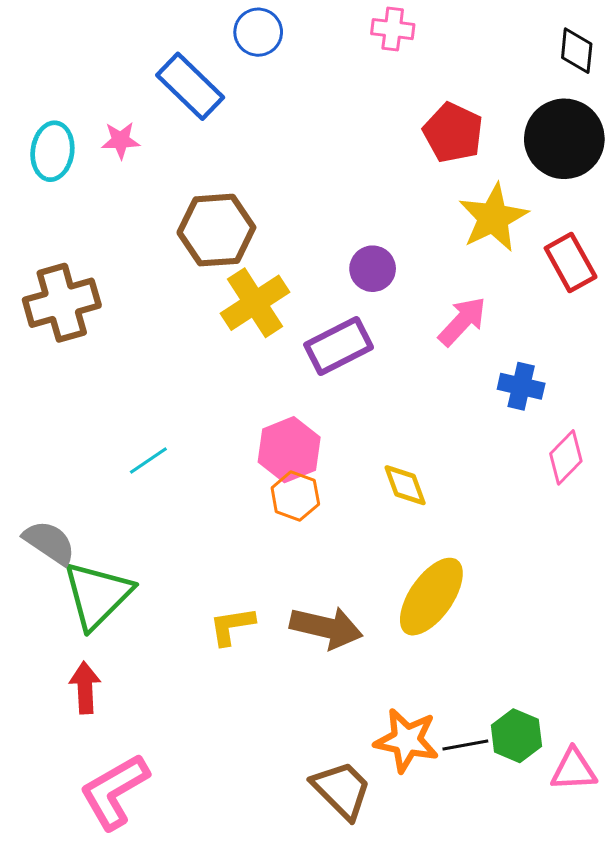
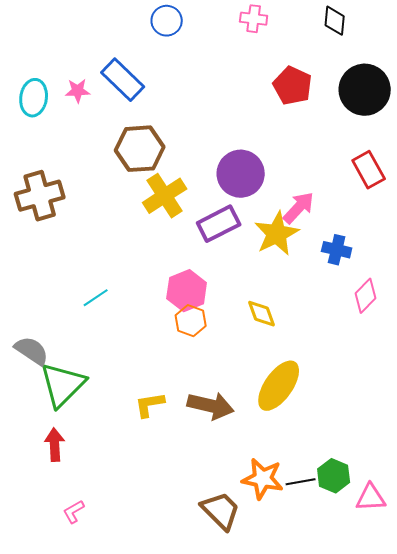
black diamond: (577, 51) -> (335, 21), moved
blue rectangle: (190, 86) -> (123, 80), moved
yellow star: (493, 218) -> (277, 234), moved
purple circle: (373, 269) -> (241, 174), size x1.6
pink L-shape: (114, 791) -> (74, 512), size x0.5

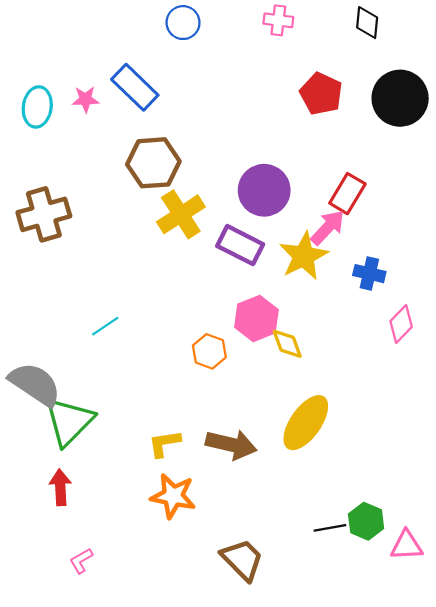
red rectangle: (369, 170) -> (347, 194), moved, turned 60
purple rectangle: (219, 224) -> (240, 245), turned 54
pink hexagon: (187, 291) -> (256, 318), moved
gray semicircle: (32, 351) -> (35, 384), size x1.4
orange star: (263, 479) -> (173, 496), moved

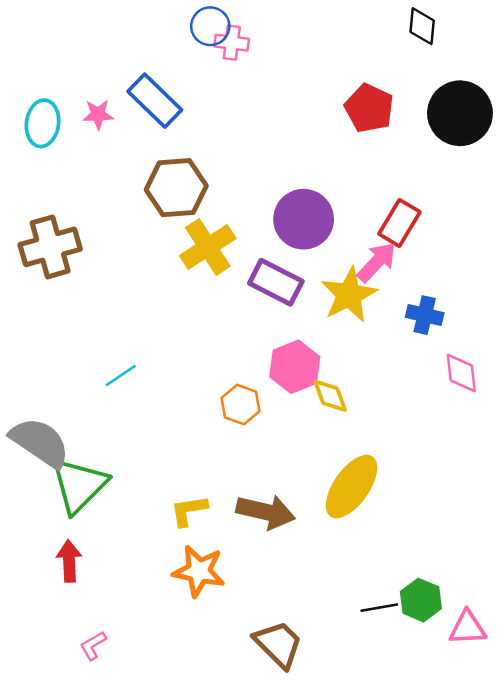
pink cross: (278, 20) -> (232, 43), moved
pink diamond: (401, 324) -> (461, 373), turned -51

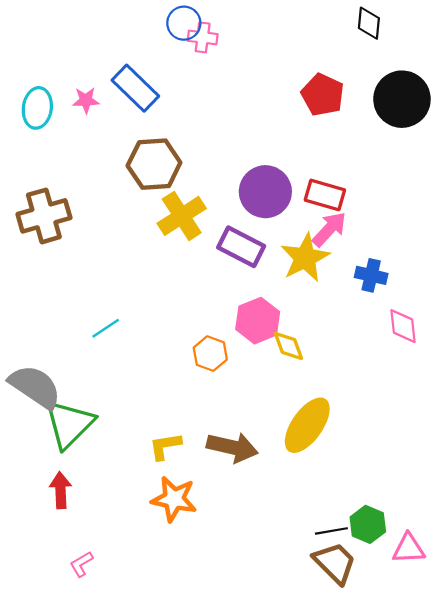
red rectangle: (399, 223) -> (325, 195), moved, turned 75
brown trapezoid: (278, 644) -> (335, 563), moved

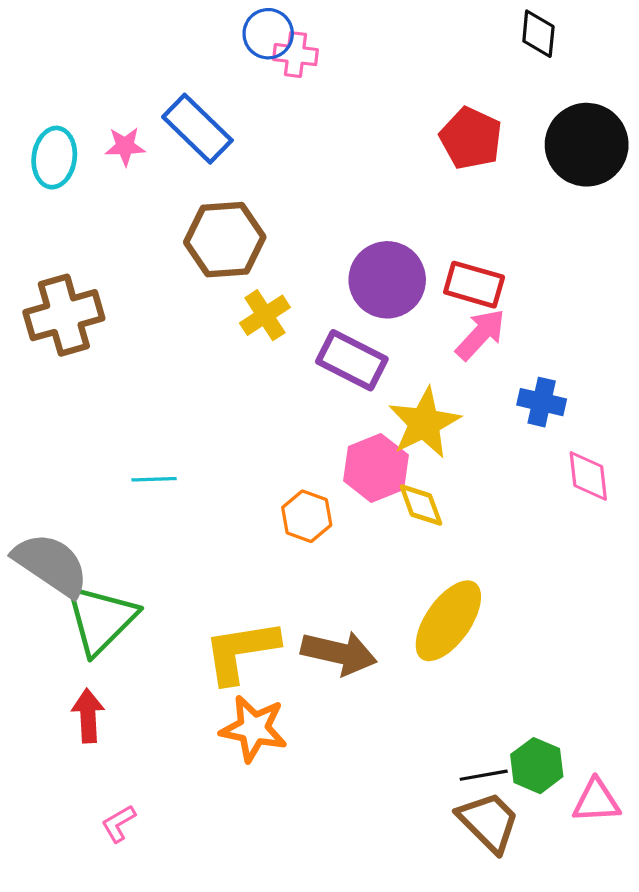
yellow cross: (182, 216) -> (265, 315), size x0.7
yellow star: (305, 258) -> (424, 423), moved
cyan line: (106, 328) -> (154, 479), turned 32
yellow L-shape: (165, 446) -> (241, 651), size x1.6

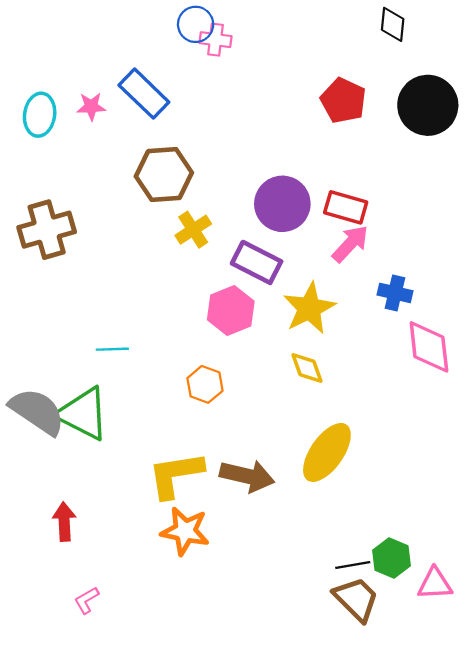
pink hexagon: (376, 468) -> (231, 311), moved
pink diamond: (588, 476) -> (429, 347), size x1.4
orange hexagon: (307, 516) -> (205, 384), moved
green triangle: (101, 619) -> (83, 414), moved, turned -48

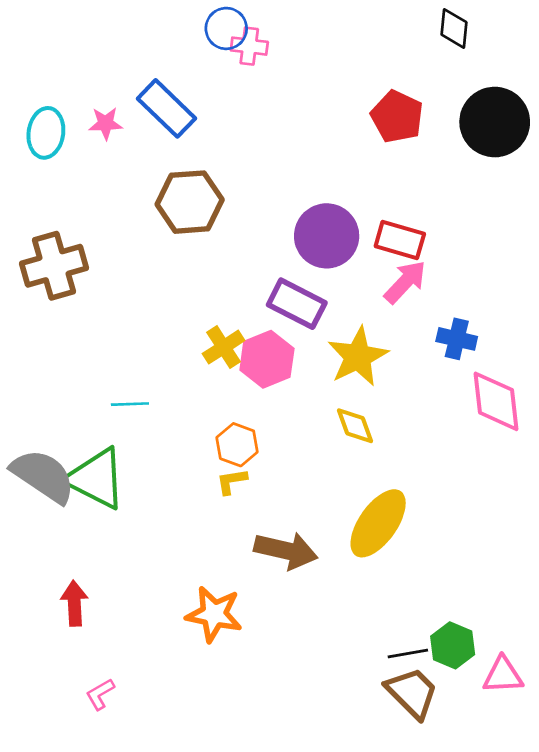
yellow cross: (193, 230) -> (224, 347), moved
yellow L-shape: (176, 475) -> (232, 481), moved, size x0.5

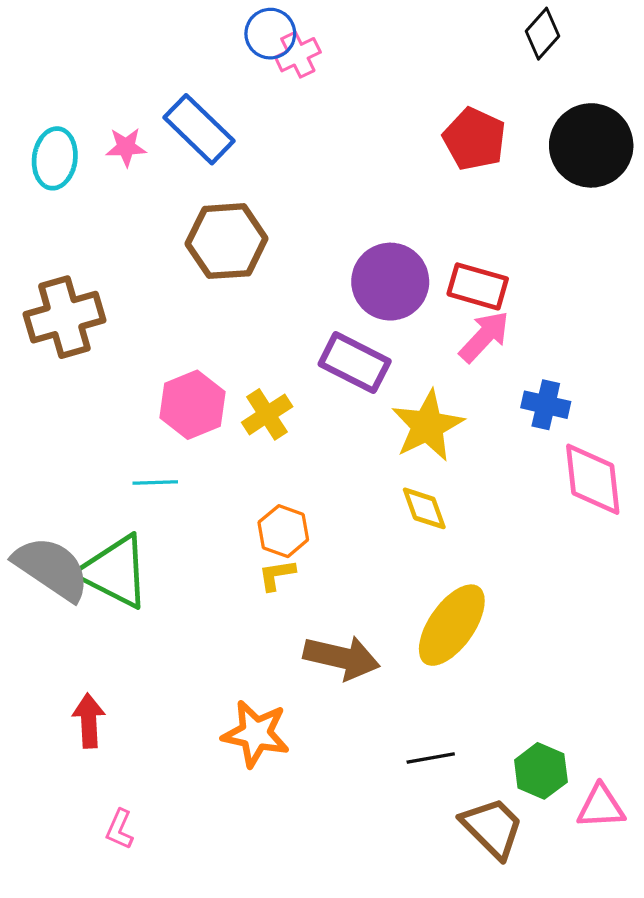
black diamond: (454, 28) -> (543, 34), turned 36
pink cross: (249, 46) -> (298, 55), turned -33
pink hexagon: (267, 359) -> (193, 405), moved
black line: (408, 653) -> (431, 758), moved
pink L-shape: (100, 694) -> (120, 829), turned -36

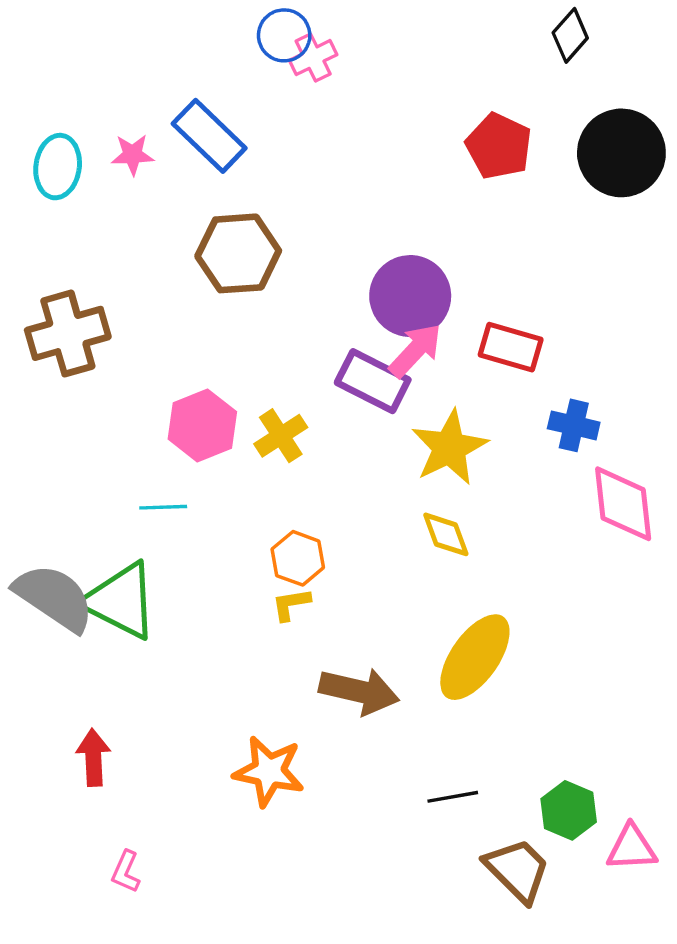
red rectangle: (478, 286) -> (511, 347), moved
pink arrow: (484, 337) -> (415, 351), moved

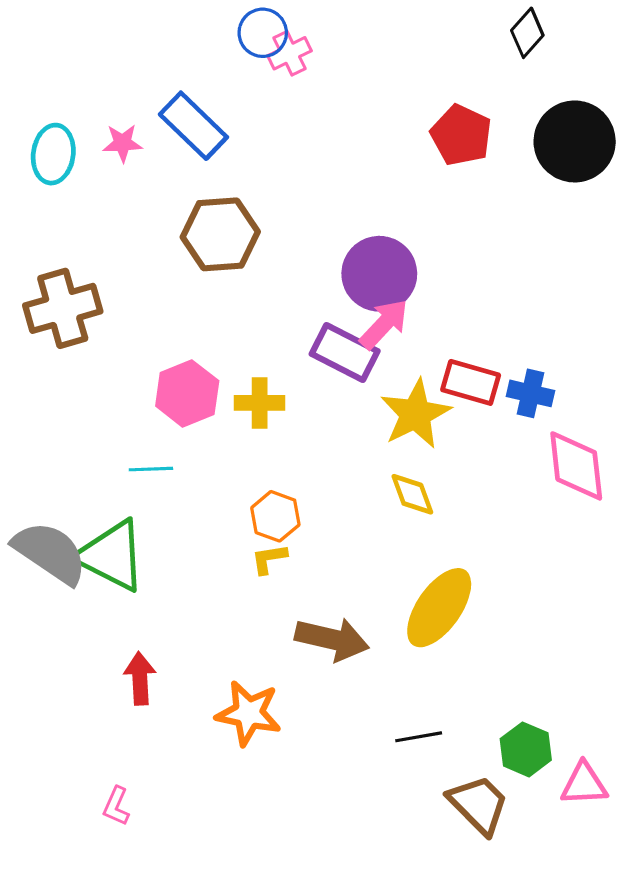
red rectangle: (511, 347) -> (471, 382), moved
yellow cross: (281, 436) -> (260, 403), turned 33
red arrow: (93, 758) -> (140, 679), moved

